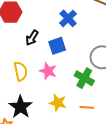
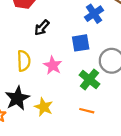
blue cross: (68, 18) -> (94, 14), moved
blue square: (57, 46) -> (81, 43), moved
yellow star: (58, 103) -> (44, 107), moved

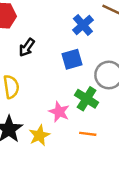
pink star: (53, 65) -> (59, 112), moved
yellow star: (44, 107) -> (39, 135), turned 30

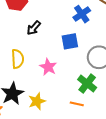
green cross: (87, 99) -> (87, 84), moved
pink star: (59, 112) -> (48, 67), moved

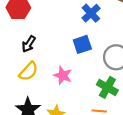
black arrow: (34, 28) -> (29, 44), moved
yellow semicircle: (18, 59) -> (29, 71), turned 54

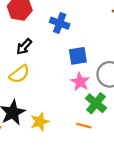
blue cross: (91, 13) -> (60, 23), moved, turned -36
pink star: (63, 75) -> (80, 82), moved

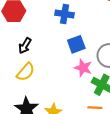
blue cross: (60, 23) -> (65, 14), moved

